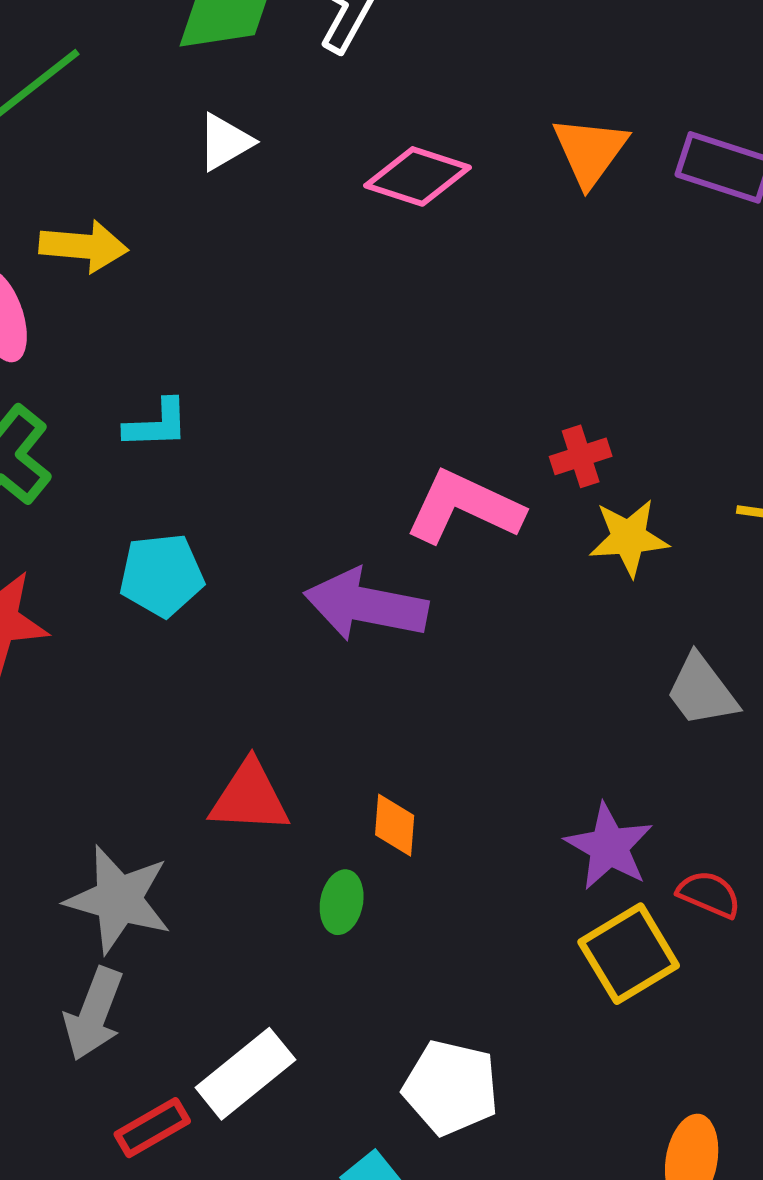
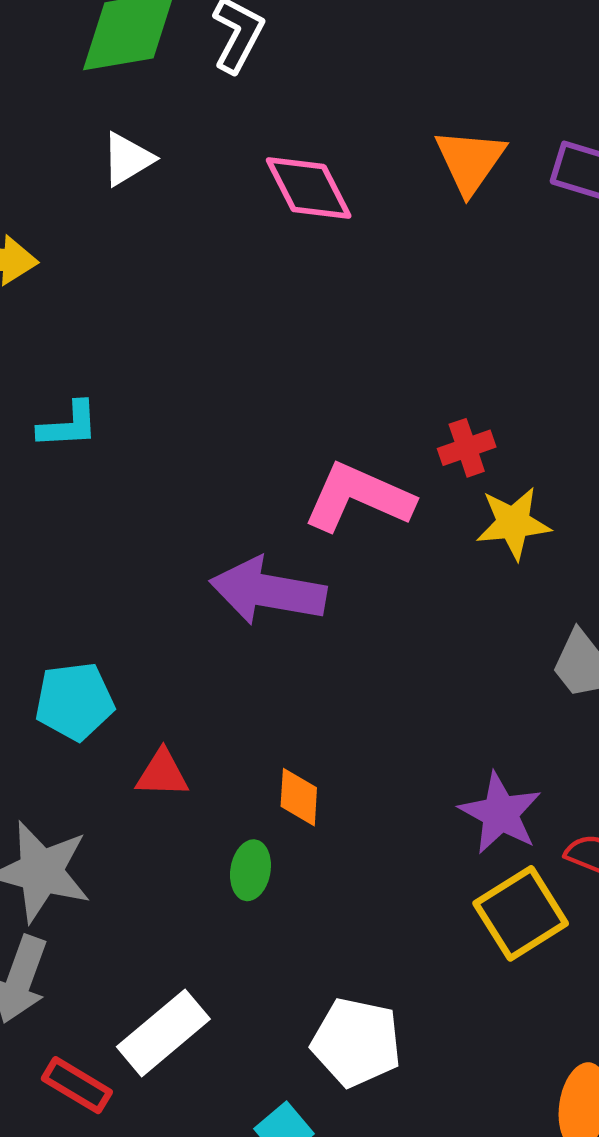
pink diamond: (418, 176) -> (309, 188), turned 46
cyan pentagon: (162, 575) -> (74, 701), moved
red triangle: (250, 797) -> (162, 774), size x0.7
red rectangle: (152, 1128) -> (77, 1085), turned 62

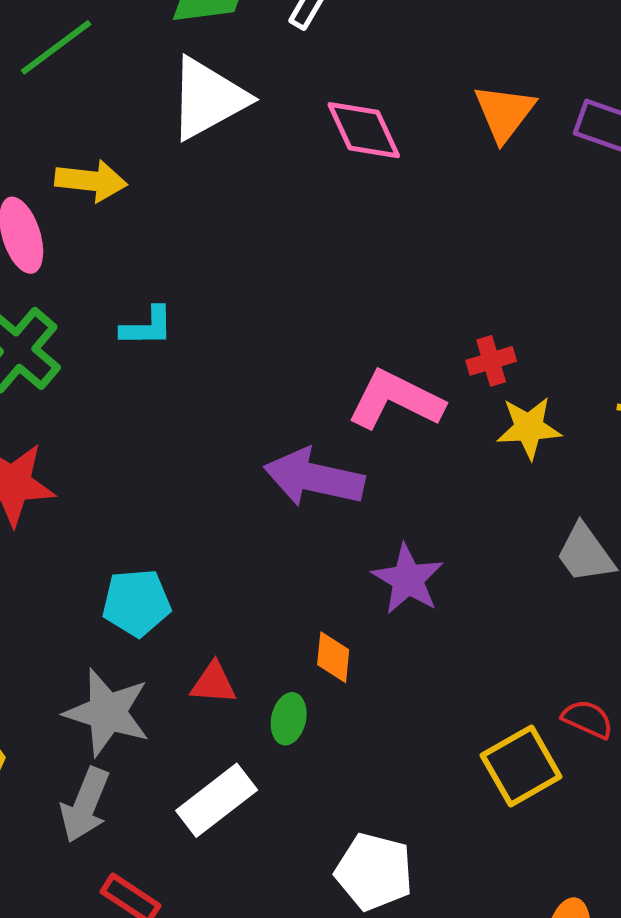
white triangle: (127, 159) -> (208, 99), size x1.8
cyan pentagon: (74, 701) -> (136, 603), moved
red triangle: (162, 774) -> (213, 683), moved
purple star: (500, 813) -> (408, 579), moved
white rectangle: (163, 1033) -> (217, 800), moved

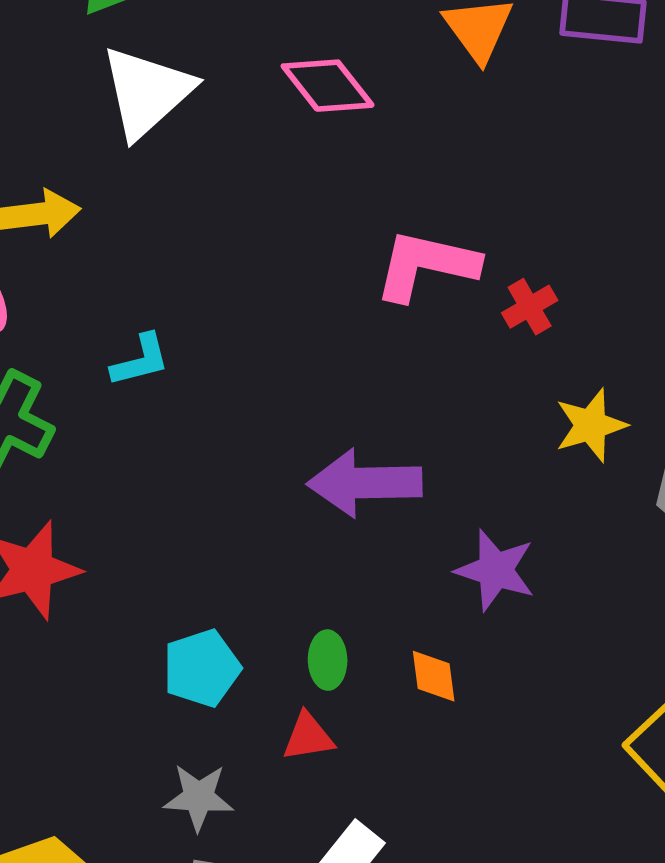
pink L-shape: (396, 400) -> (426, 265), moved
yellow star: (529, 428) -> (591, 425), moved
gray star: (107, 712) -> (199, 797), size x0.7
green ellipse: (289, 719) -> (328, 660), moved

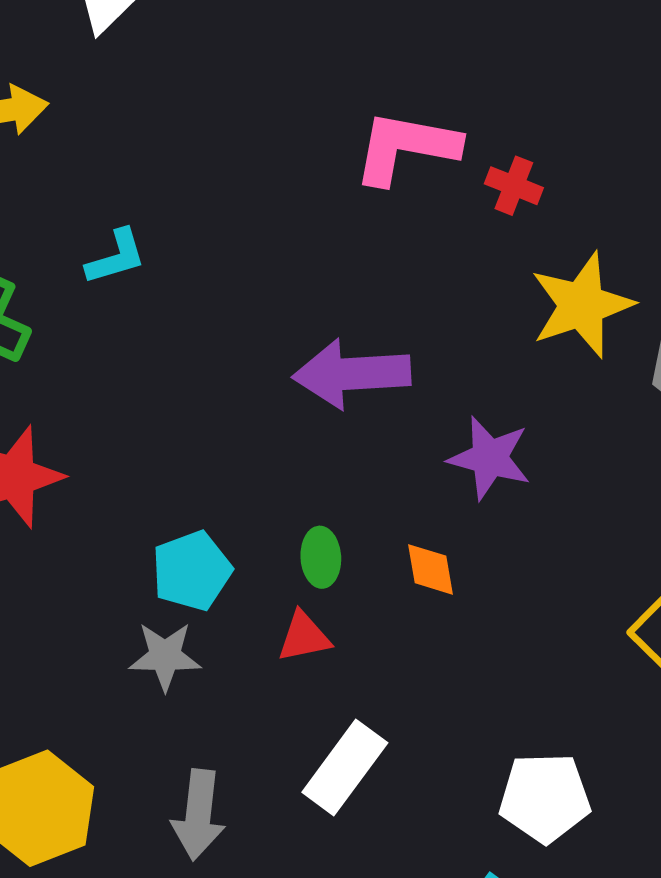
red cross: (530, 307) -> (514, 186), turned -36
yellow star: (591, 425) -> (582, 305), size x1.4
gray star: (199, 797) -> (165, 656), moved

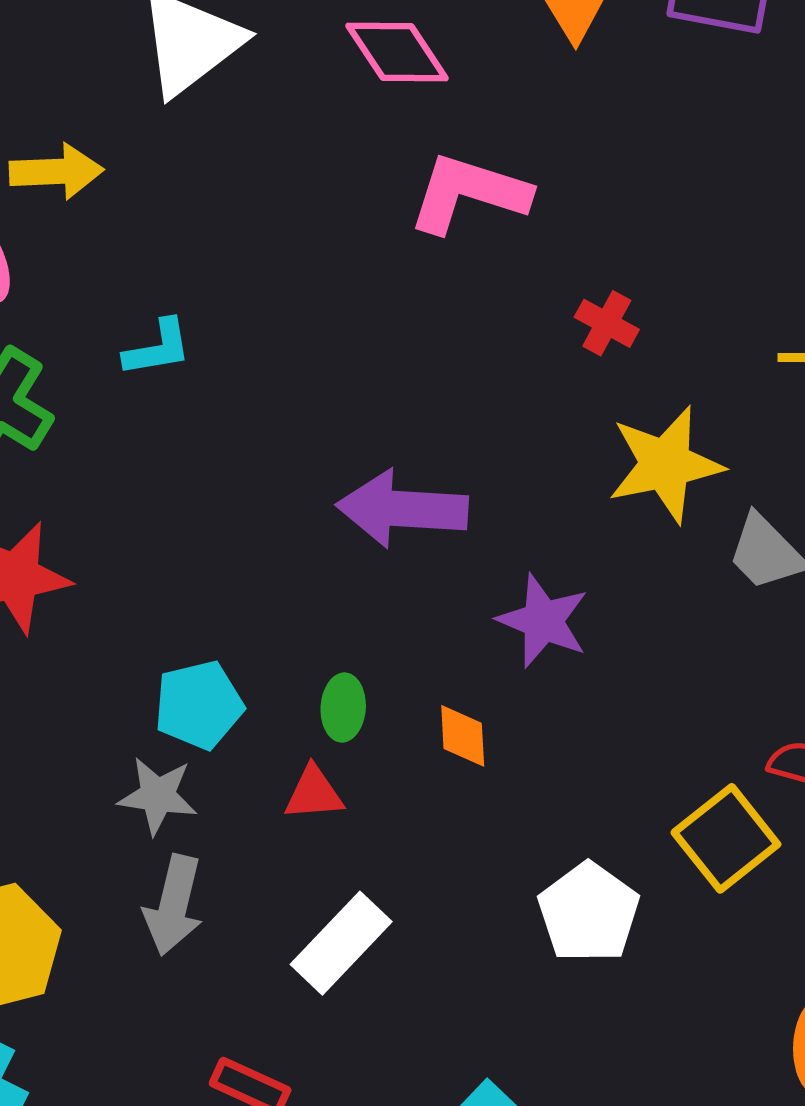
pink L-shape: (406, 147) -> (469, 193), moved
white pentagon: (545, 798) -> (589, 913), moved, turned 30
gray arrow: (198, 815) -> (174, 905), moved

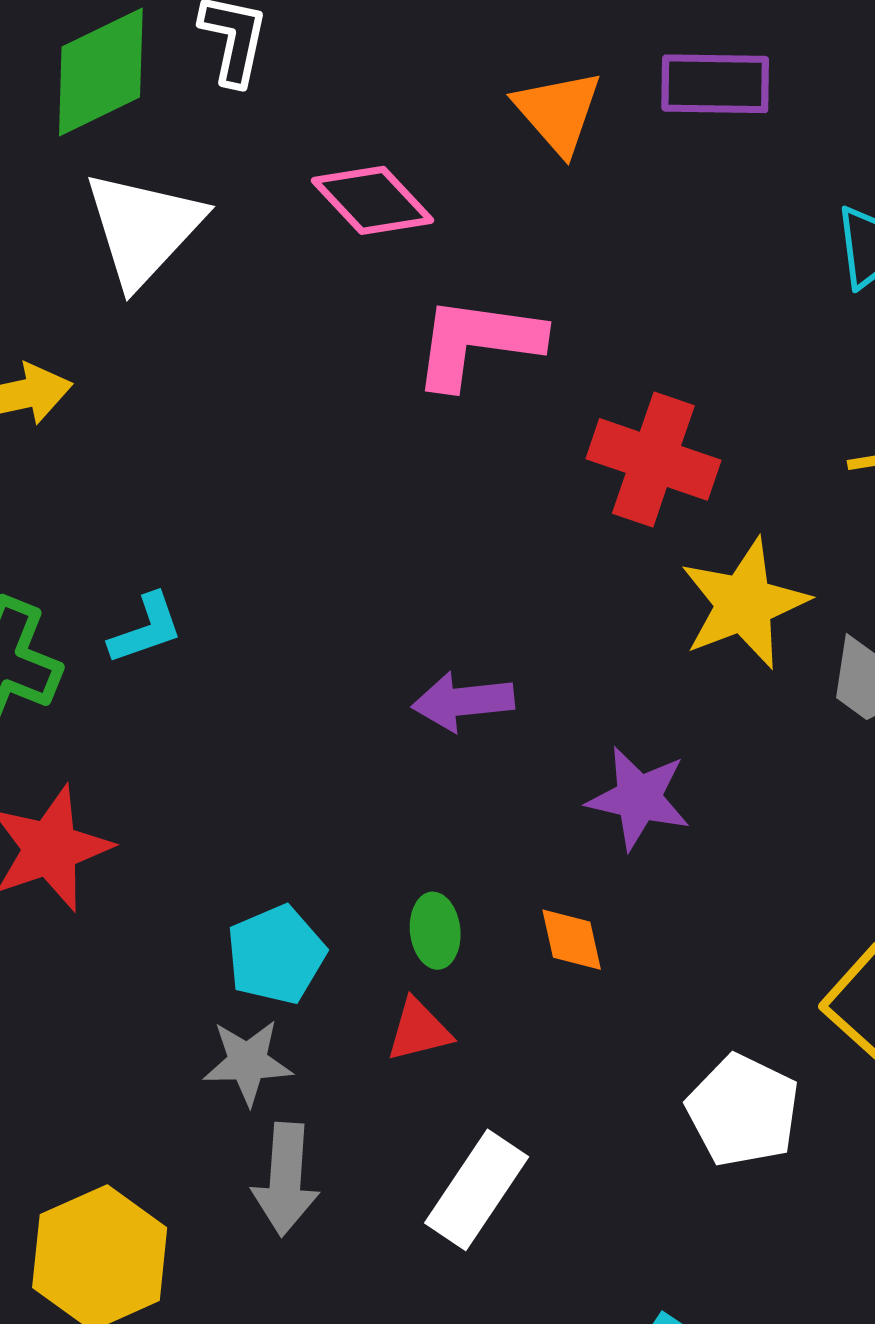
red cross: (607, 323) -> (653, 459), size x1.8
cyan L-shape: (158, 348) -> (146, 629), moved
purple arrow: (402, 509) -> (463, 701), size x0.7

